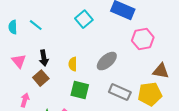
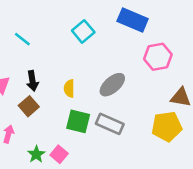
gray rectangle: (120, 92) -> (110, 124), moved

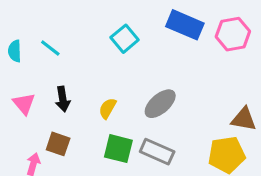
pink hexagon: (158, 57) -> (233, 34), moved
yellow semicircle: (69, 88) -> (108, 108), turned 30
brown square: (29, 106) -> (58, 144), moved, turned -30

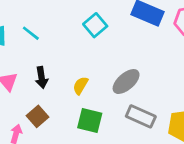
brown square: (58, 144) -> (38, 116), turned 30
gray rectangle: (157, 152) -> (141, 116), moved

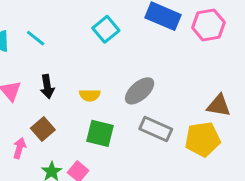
yellow semicircle: (80, 86) -> (90, 95), turned -120

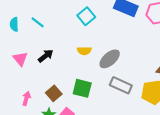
black arrow: (47, 87) -> (46, 56), turned -119
yellow semicircle: (90, 95) -> (84, 51), moved
brown square: (43, 129) -> (54, 93), moved

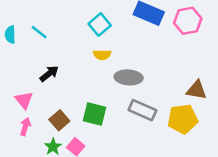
yellow semicircle: (84, 51) -> (102, 55), moved
pink triangle: (20, 59) -> (24, 100), moved
gray ellipse: (110, 59) -> (129, 77), turned 45

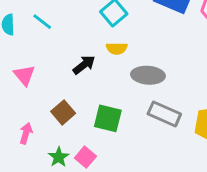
black arrow: (49, 74) -> (84, 65), moved
pink triangle: (24, 100) -> (24, 75), moved
brown square: (59, 120) -> (63, 112), moved

